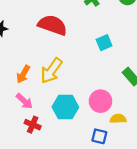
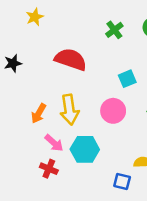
yellow arrow: (51, 71) -> (69, 110), turned -44
pink arrow: (24, 101) -> (54, 143), moved
pink circle: (101, 101) -> (113, 111), moved

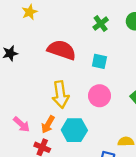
cyan square: (127, 79) -> (99, 61), moved, turned 35
orange arrow: (39, 113) -> (48, 124), moved
pink arrow: (54, 143) -> (22, 124), moved

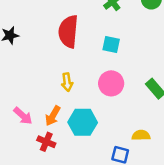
red semicircle: (62, 50) -> (68, 32), turned -104
yellow arrow: (61, 95) -> (67, 82), size x0.6

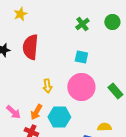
red semicircle: (68, 32) -> (30, 47), moved
pink circle: (111, 83) -> (81, 87), size x1.4

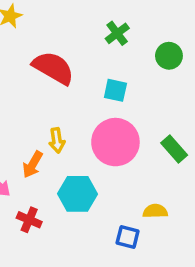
green circle: (112, 22) -> (169, 56), moved
red semicircle: (30, 47) -> (53, 68), moved, turned 115
orange arrow: (36, 112) -> (33, 165), moved

